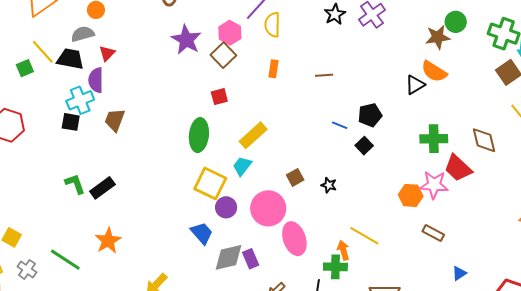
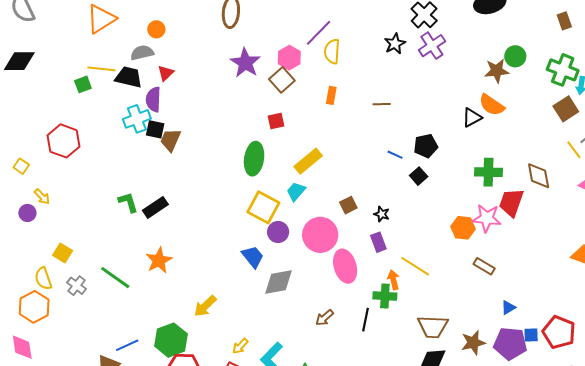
yellow line: (43, 52) -> (101, 69), turned -44
black square: (71, 122) -> (155, 129), moved
red trapezoid: (458, 168) -> (511, 202), turned 64
purple rectangle: (251, 259) -> (378, 242), moved

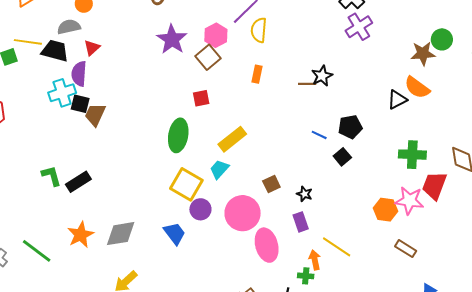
black star: (395, 44) -> (322, 76), moved
gray diamond: (278, 282) -> (121, 234), moved
green cross: (385, 296) -> (306, 276), size x0.7

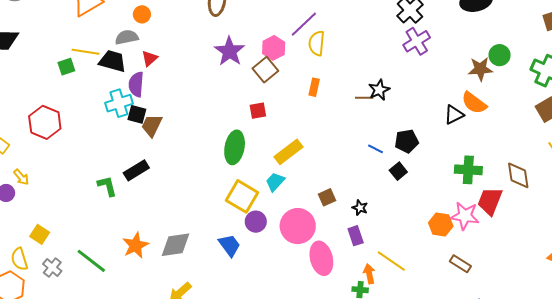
black rectangle: (78, 182) -> (136, 170), moved

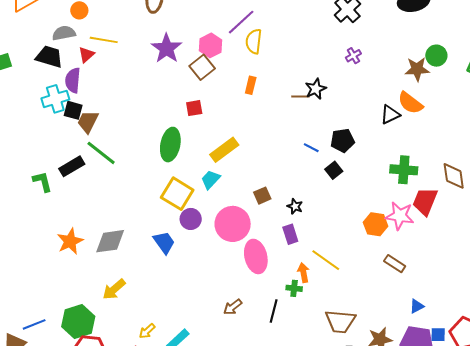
purple cross: (417, 41) -> (353, 56), moved, size x0.6
yellow line: (86, 52) -> (104, 40), moved
green line: (91, 261) -> (101, 153), moved

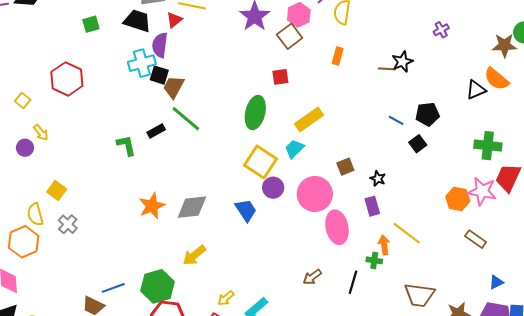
black rectangle: (72, 166) -> (156, 131), size x0.7

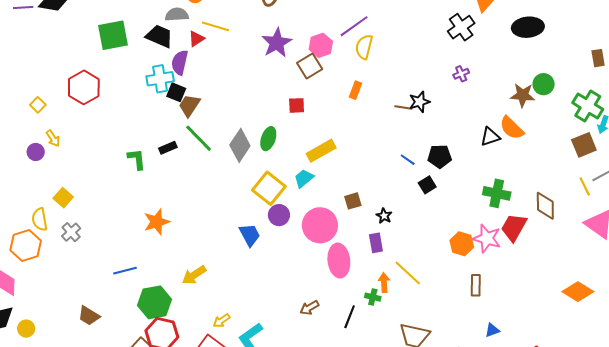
green square: (91, 24) -> (113, 35), size x1.8
green ellipse: (255, 113) -> (268, 139), size x0.7
gray diamond: (192, 207) -> (240, 145), moved, turned -56
brown rectangle: (476, 239) -> (476, 285), turned 50
blue line: (113, 288) -> (125, 271), moved

